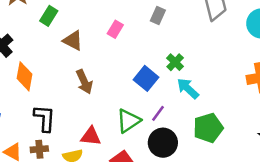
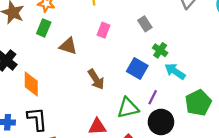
gray rectangle: (158, 15) -> (145, 24), moved, turned -48
brown arrow: (84, 82) -> (96, 79), moved
black L-shape: (45, 118) -> (37, 119), moved
green triangle: (128, 121) -> (128, 108), turned 30

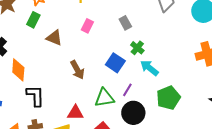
black L-shape: (37, 119) -> (35, 96), moved

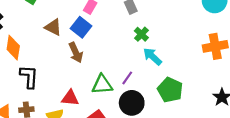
brown triangle: (54, 38) -> (53, 27), moved
blue square: (115, 63) -> (81, 27), moved
green pentagon: (168, 98) -> (170, 90), turned -30

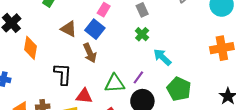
green cross: (141, 34) -> (142, 34), moved
black L-shape: (29, 77) -> (63, 74), moved

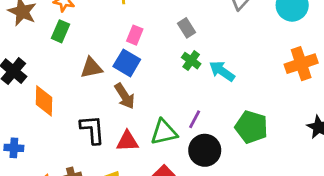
brown triangle: (69, 29) -> (91, 68), turned -30
cyan arrow: (162, 57) -> (222, 71), moved
red triangle: (84, 96) -> (127, 141), moved

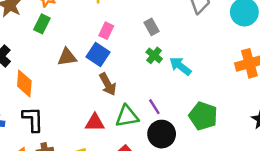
brown arrow: (125, 96) -> (108, 84), moved
purple line: (195, 119) -> (154, 107), turned -63
black L-shape: (92, 130) -> (33, 119), moved

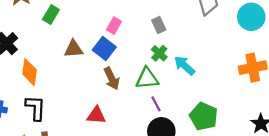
green triangle: (127, 116) -> (147, 78), moved

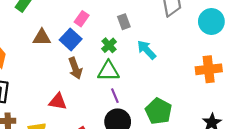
green cross: (159, 53) -> (109, 45), moved
cyan arrow: (184, 66) -> (146, 50), moved

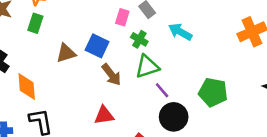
pink rectangle: (82, 19) -> (122, 17), moved

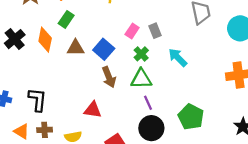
green rectangle: (35, 23) -> (66, 19), moved
orange diamond: (27, 86) -> (45, 40), moved

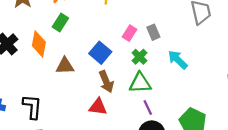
brown triangle: (76, 48) -> (65, 66), moved
red triangle: (93, 110) -> (98, 107), moved

